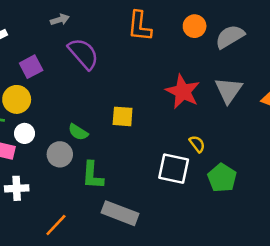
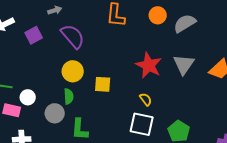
purple square: (31, 67) -> (34, 35), moved
yellow circle: (17, 99) -> (73, 71), moved
green semicircle: (78, 132) -> (69, 96), turned -126
yellow semicircle: (197, 144) -> (146, 99), moved

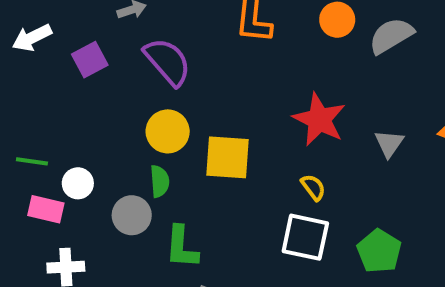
gray triangle: (184, 64) -> (389, 143), moved, size x0.7
yellow square: (103, 84) -> (227, 157), size x1.4

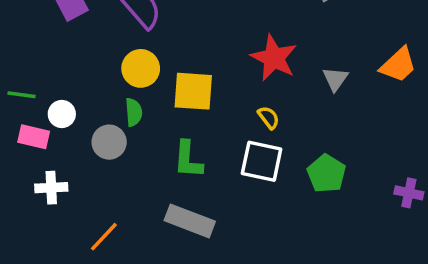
green L-shape: (182, 247) -> (188, 160), moved

